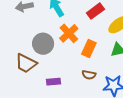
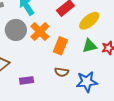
gray circle: (43, 44) -> (16, 30), moved

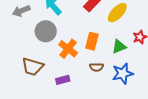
orange cross: (40, 32) -> (68, 49), moved
green triangle: (90, 46) -> (119, 47), moved

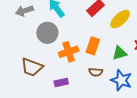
orange cross: (68, 49) -> (69, 52), turned 30
blue star: (123, 74) -> (121, 80), turned 30

